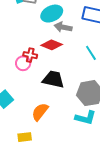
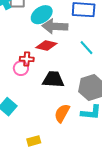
gray arrow: (63, 27) -> (55, 26), size x1.4
orange semicircle: (40, 112) -> (62, 113), moved

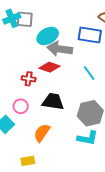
pink circle: (21, 68) -> (21, 106), moved
orange semicircle: (62, 113) -> (42, 133), moved

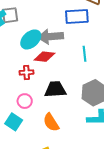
cyan ellipse: (48, 36) -> (31, 39), moved
cyan line: (89, 73) -> (84, 54), turned 42
orange semicircle: (42, 133) -> (51, 122), turned -54

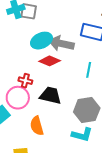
red cross: (27, 72) -> (25, 81), moved
pink circle: (25, 101) -> (18, 98), size x1.5

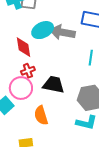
red diamond: (50, 61) -> (24, 47), moved, turned 60
red cross: (25, 81) -> (28, 71), turned -32

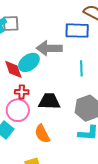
cyan ellipse: (43, 30) -> (29, 62), moved
red cross: (28, 71) -> (22, 92), turned 32

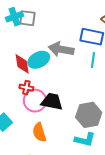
cyan line: (81, 68) -> (93, 60), moved
pink circle: (18, 110) -> (35, 101), moved

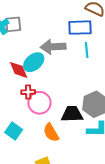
black trapezoid: (52, 102) -> (72, 114), moved

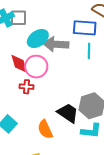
cyan ellipse: (34, 62) -> (38, 39), moved
pink circle: (39, 103) -> (36, 67), moved
black trapezoid: (72, 114) -> (68, 113), turned 30

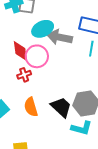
red cross: (27, 87) -> (24, 75), turned -32
orange semicircle: (45, 129) -> (31, 107), moved

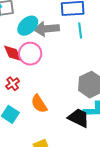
red cross: (24, 75) -> (13, 84), moved
black trapezoid: (61, 107) -> (79, 118), moved

